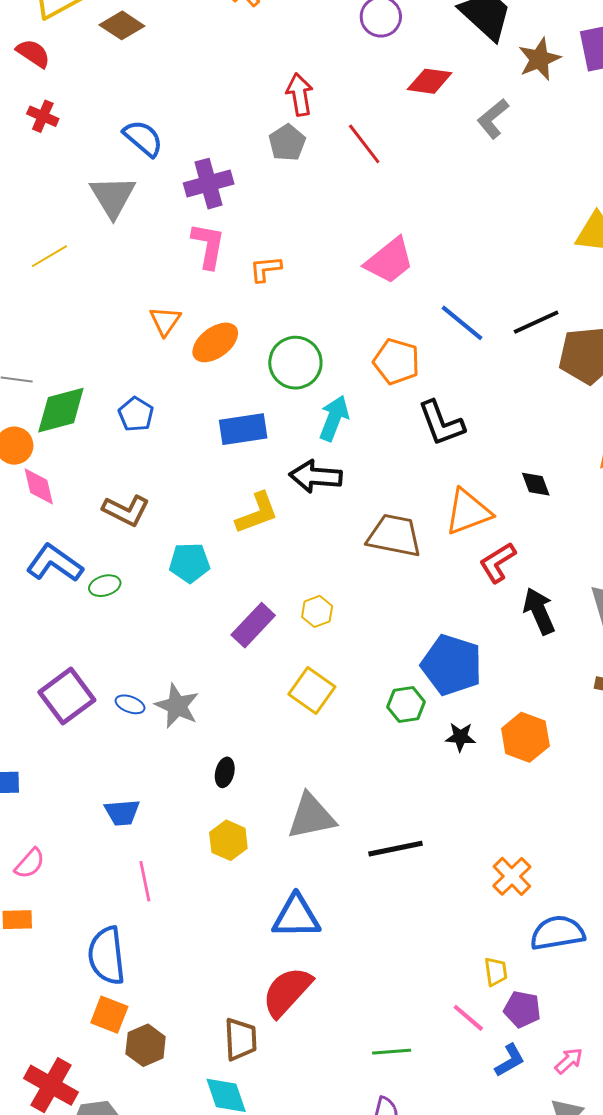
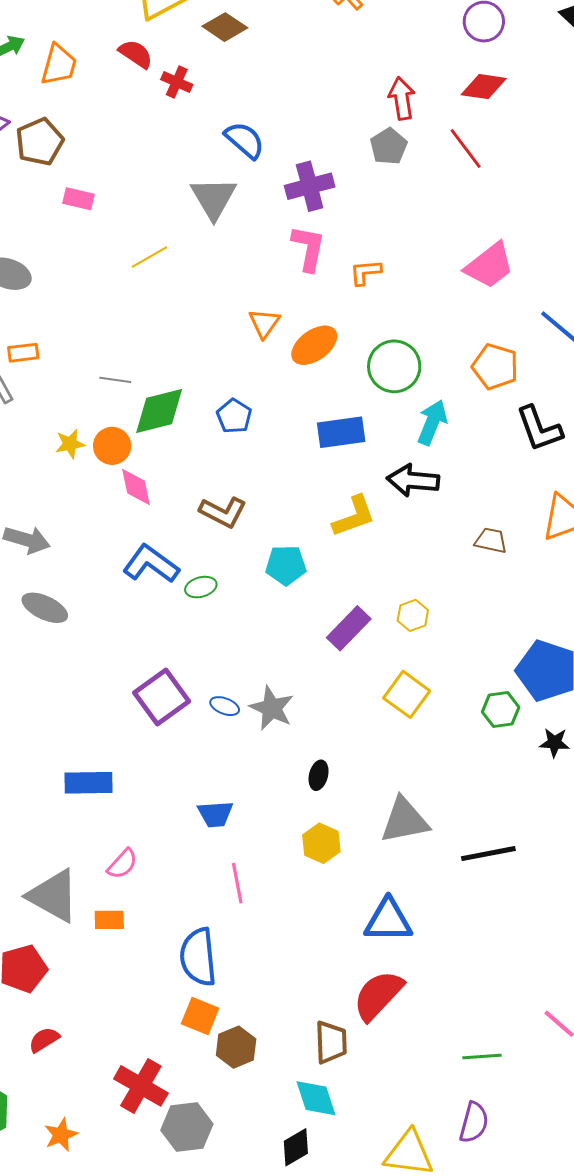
red diamond: (430, 81) -> (484, 87), moved
red cross: (43, 116) -> (177, 82), moved
brown trapezoid: (394, 536) -> (491, 541), size x0.6

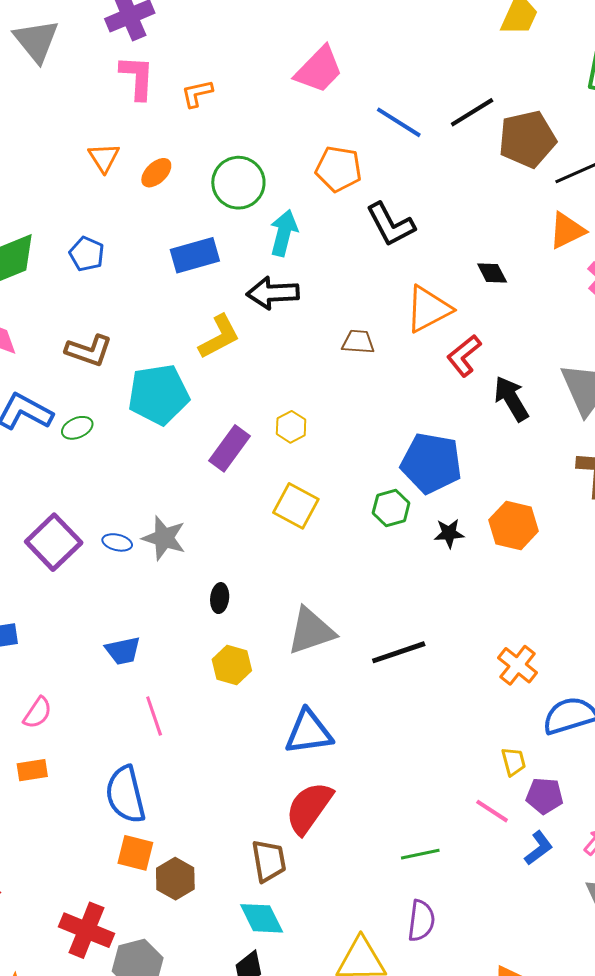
orange ellipse: (314, 345) -> (156, 173), size x0.7
cyan pentagon: (286, 565) -> (158, 394), size x1.5

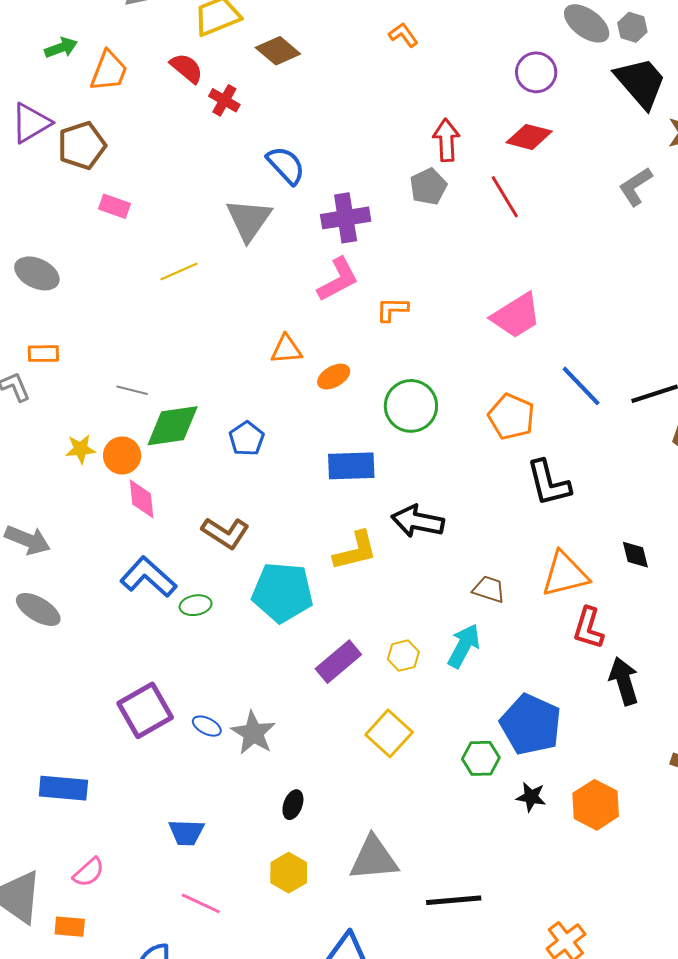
pink L-shape: (137, 77) -> (338, 279), turned 45
orange triangle: (104, 158) -> (286, 349), turned 44
cyan arrow: (284, 233) -> (464, 646), moved
red L-shape: (464, 356) -> (588, 628), turned -48
pink line: (154, 716) -> (201, 903), turned -60

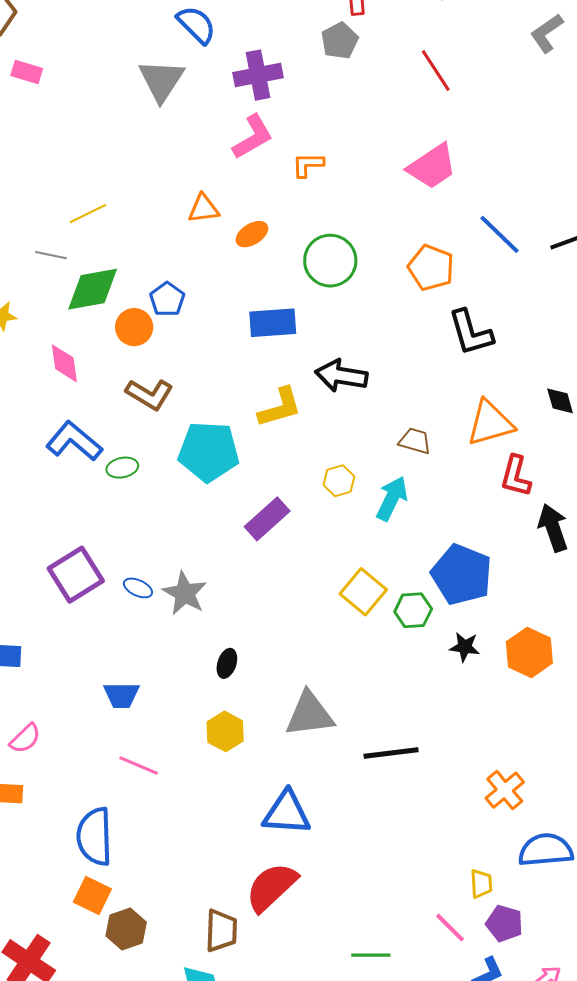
red line: (505, 197) -> (436, 71), moved
yellow line: (179, 272) -> (88, 214), moved
orange circle: (122, 456) -> (134, 327), moved
yellow hexagon: (403, 656) -> (339, 481), moved
yellow square: (389, 733) -> (363, 592), moved

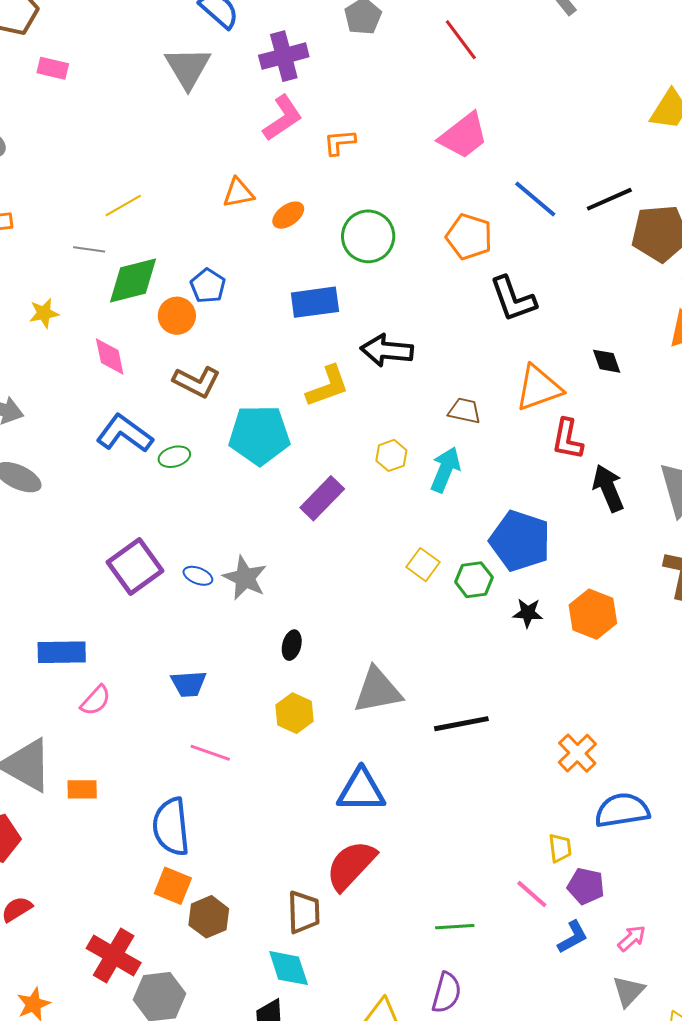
yellow square: (363, 592) -> (423, 565), size x0.7
pink semicircle: (25, 738) -> (96, 700), moved

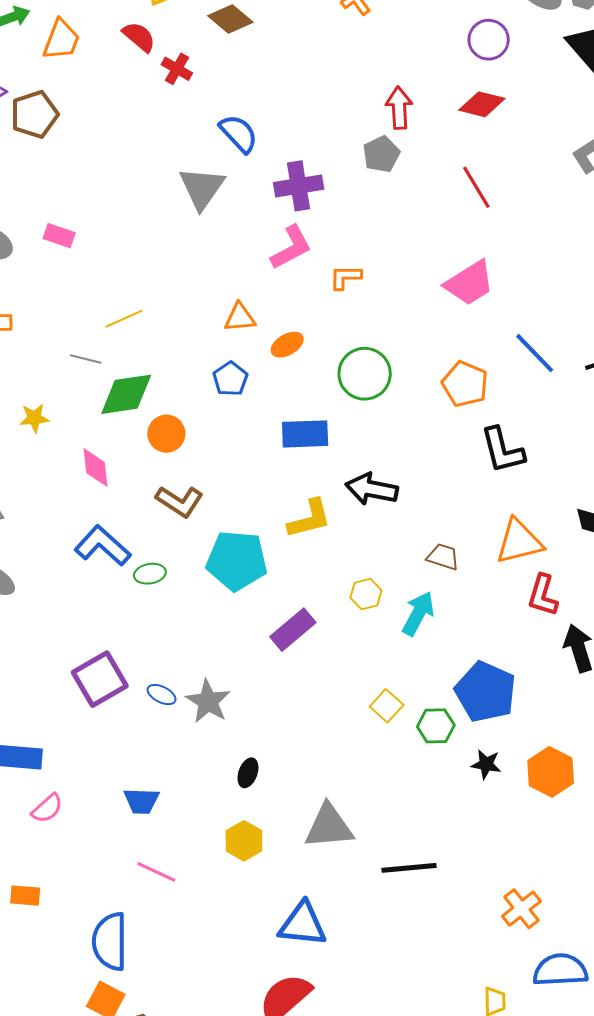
pink rectangle: (53, 68) -> (59, 236), moved
blue pentagon: (208, 286) -> (230, 379), moved

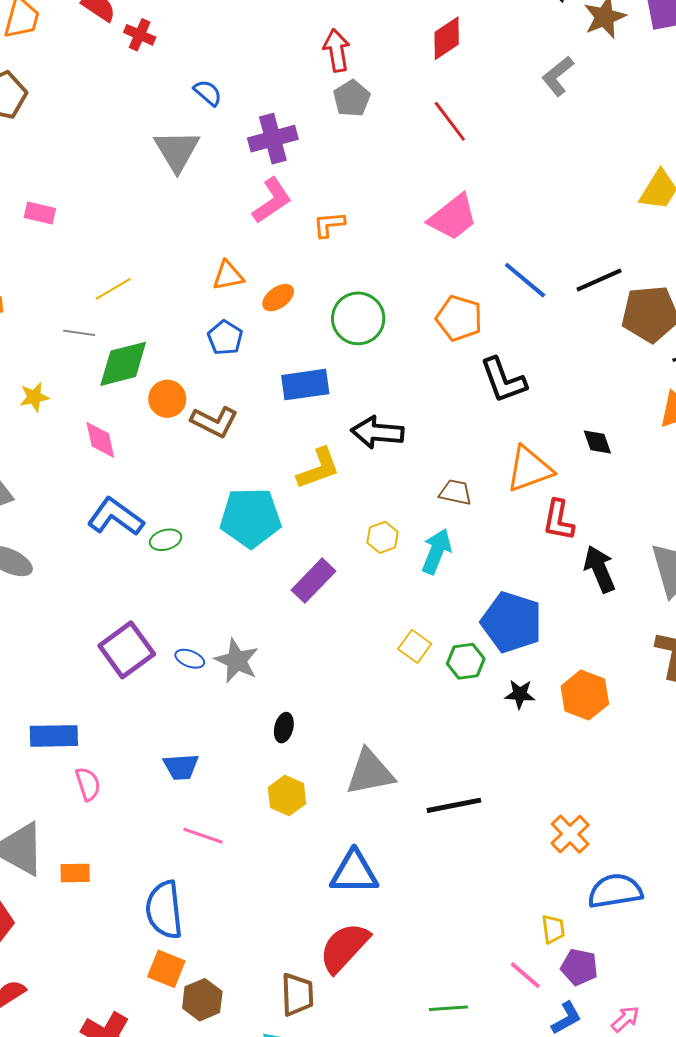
red diamond: (482, 104) -> (447, 38), turned -42
red arrow: (399, 108) -> (337, 50), moved
blue semicircle: (239, 133) -> (208, 93), size x0.7
brown L-shape: (179, 501) -> (214, 422), moved
pink semicircle: (47, 808) -> (88, 784), turned -60

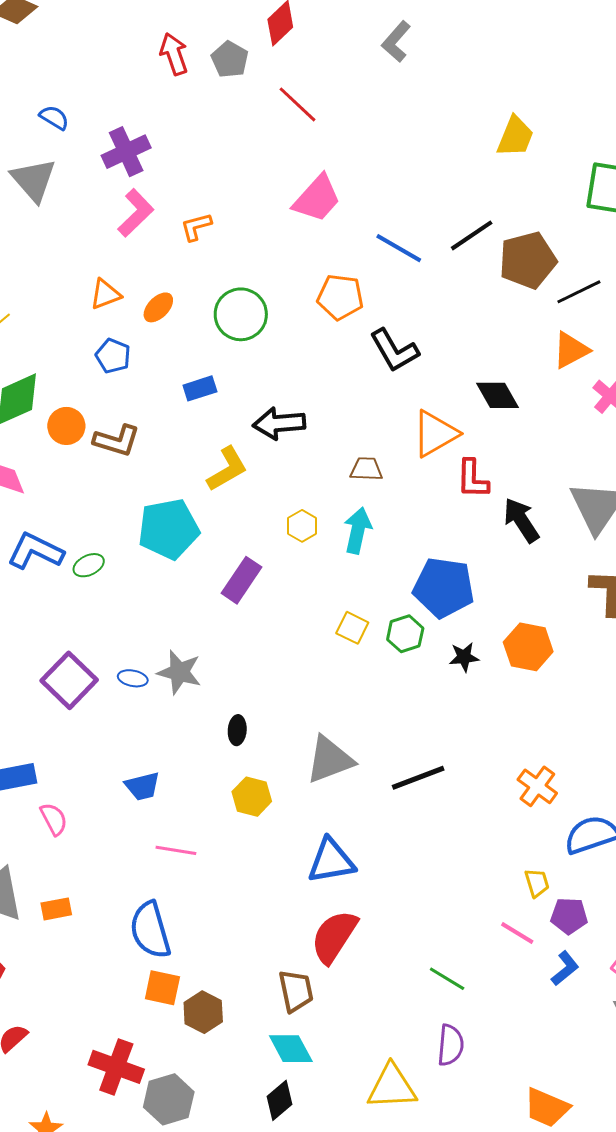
gray pentagon: (352, 98) -> (230, 59), moved
blue rectangle: (305, 385) -> (200, 388), size x0.7
black diamond: (597, 442) -> (498, 395), size x1.4
green line: (448, 1008) -> (447, 979), turned 45

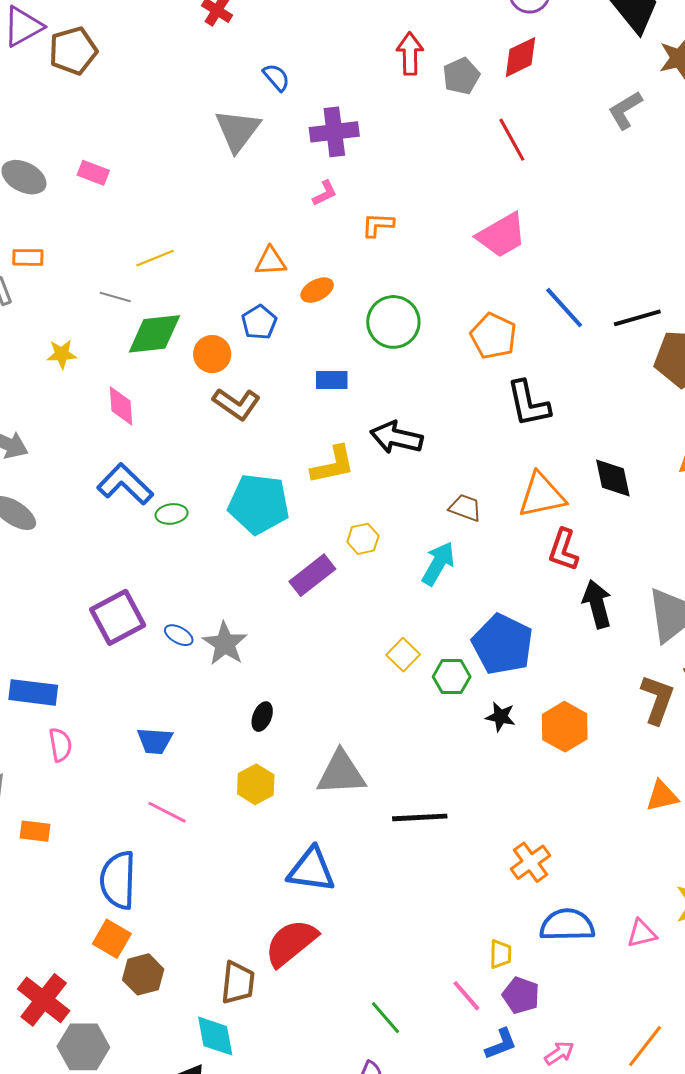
pink L-shape: (136, 213) -> (325, 193), size x0.6
orange circle: (66, 426) -> (212, 354), moved
yellow hexagon: (302, 526) -> (363, 539), moved

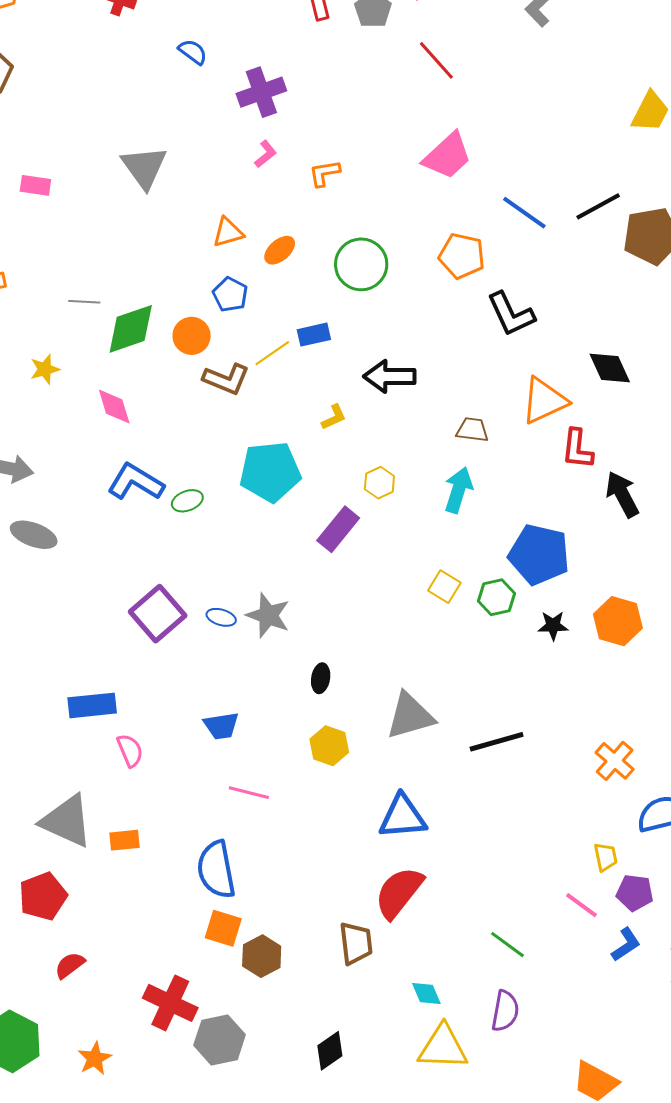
gray triangle: (238, 130) -> (144, 167), moved
yellow line: (155, 258) -> (272, 353), moved
yellow L-shape: (333, 465) -> (334, 417), size x0.6
cyan diamond: (215, 1036) -> (426, 993), moved, size x0.7

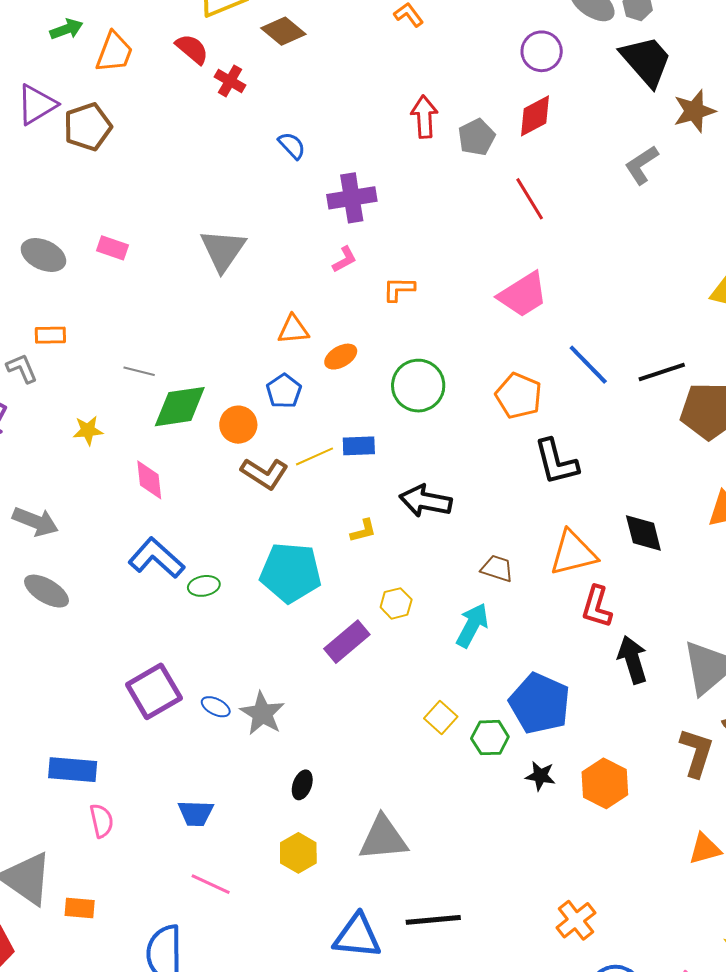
black line: (497, 742) -> (433, 920), moved

